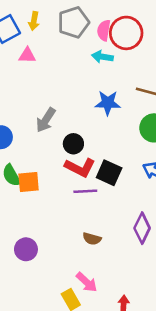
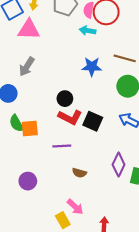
pink triangle: (27, 55) -> (29, 30), size x1.6
gray arrow: (46, 120) -> (27, 67), moved
purple line: (85, 191) -> (62, 146), moved

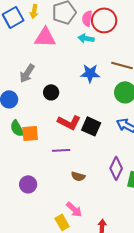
pink triangle: (29, 30) -> (45, 37), moved
black circle: (65, 99) -> (51, 92), moved

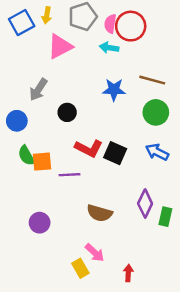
pink triangle: (45, 37) -> (60, 46), turned -30
purple line: (61, 150) -> (70, 175), moved
brown semicircle: (78, 176) -> (99, 213), size x1.5

